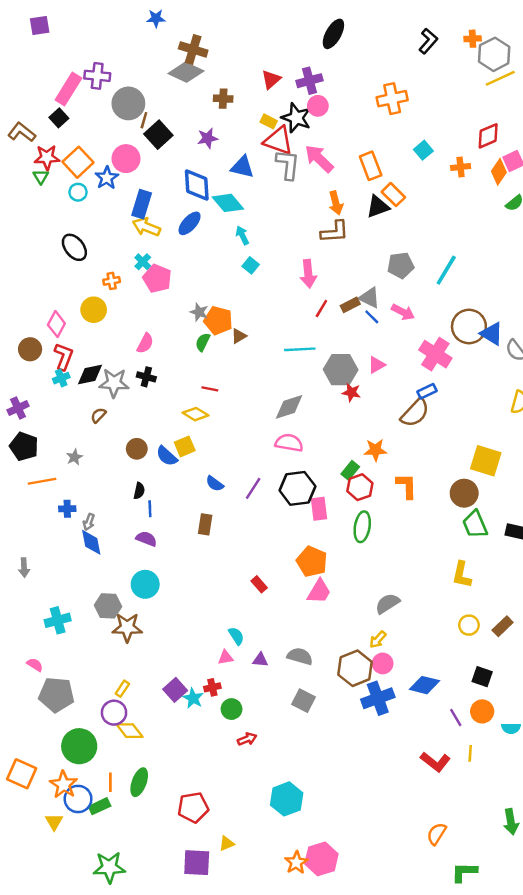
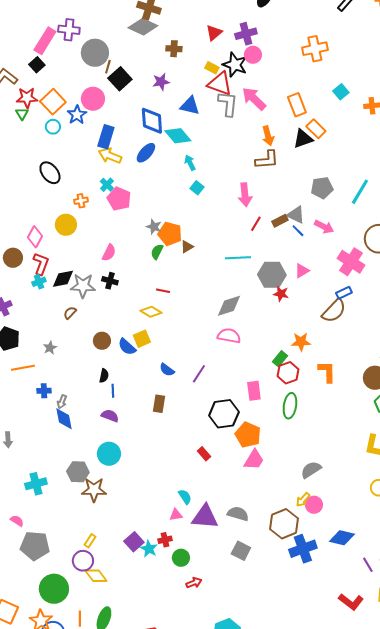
black hexagon: (297, 488) -> (224, 414), moved
purple triangle: (260, 660) -> (205, 517), size x2.0
pink circle: (383, 663) -> (314, 505), moved

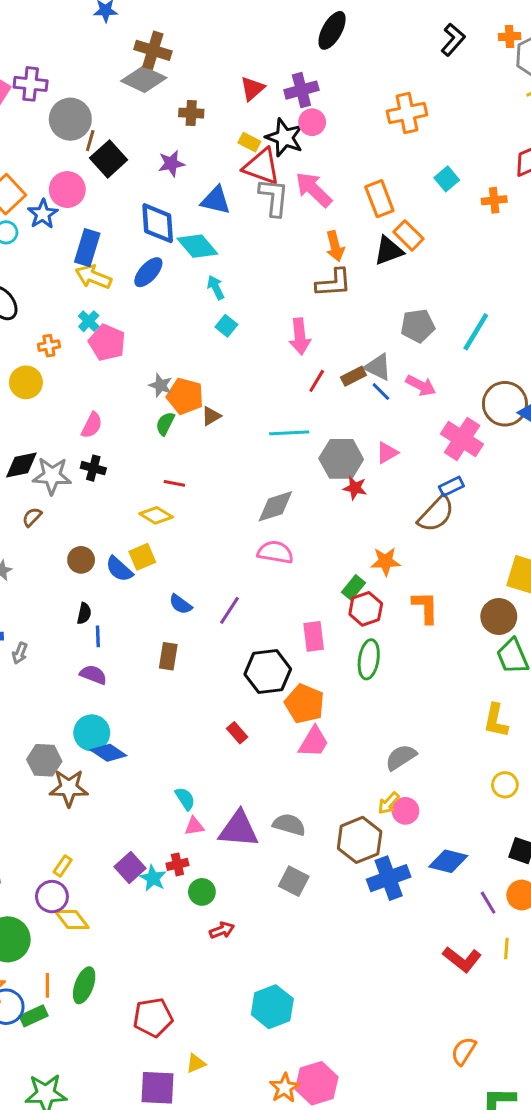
blue diamond: (64, 419) -> (109, 753), moved, turned -45
cyan semicircle: (185, 497) -> (185, 799), moved

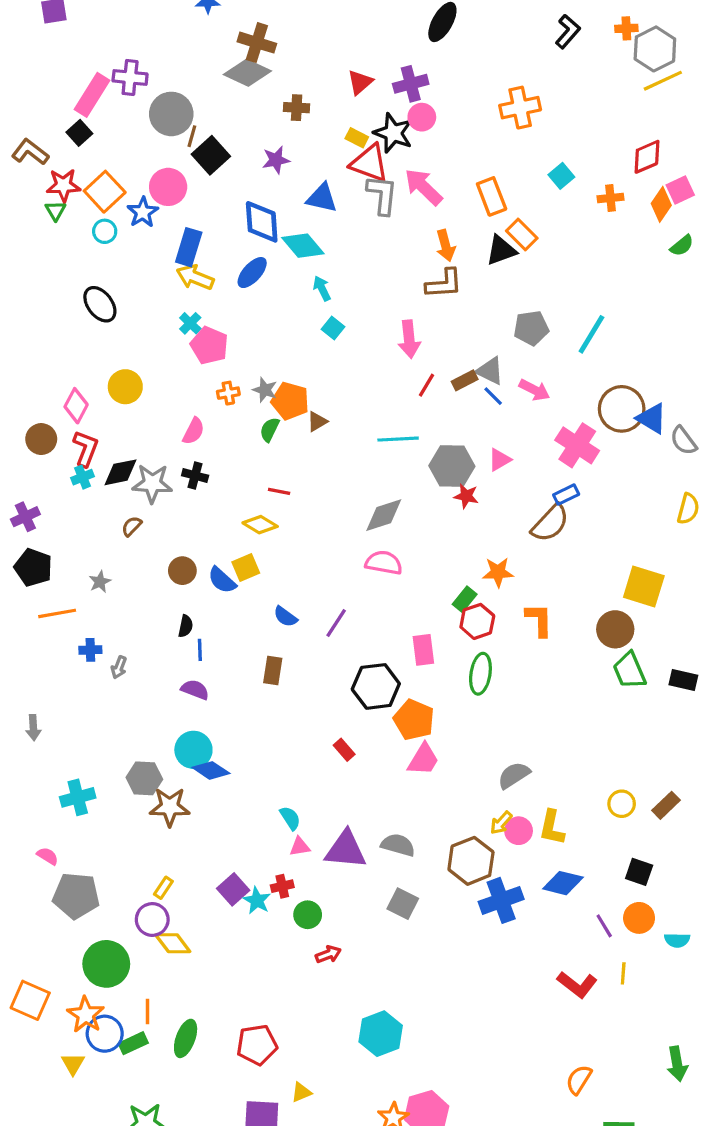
orange cross: (49, 346) -> (228, 393), moved
yellow L-shape: (496, 721) -> (552, 828), moved
green ellipse: (84, 985) -> (186, 1038), moved

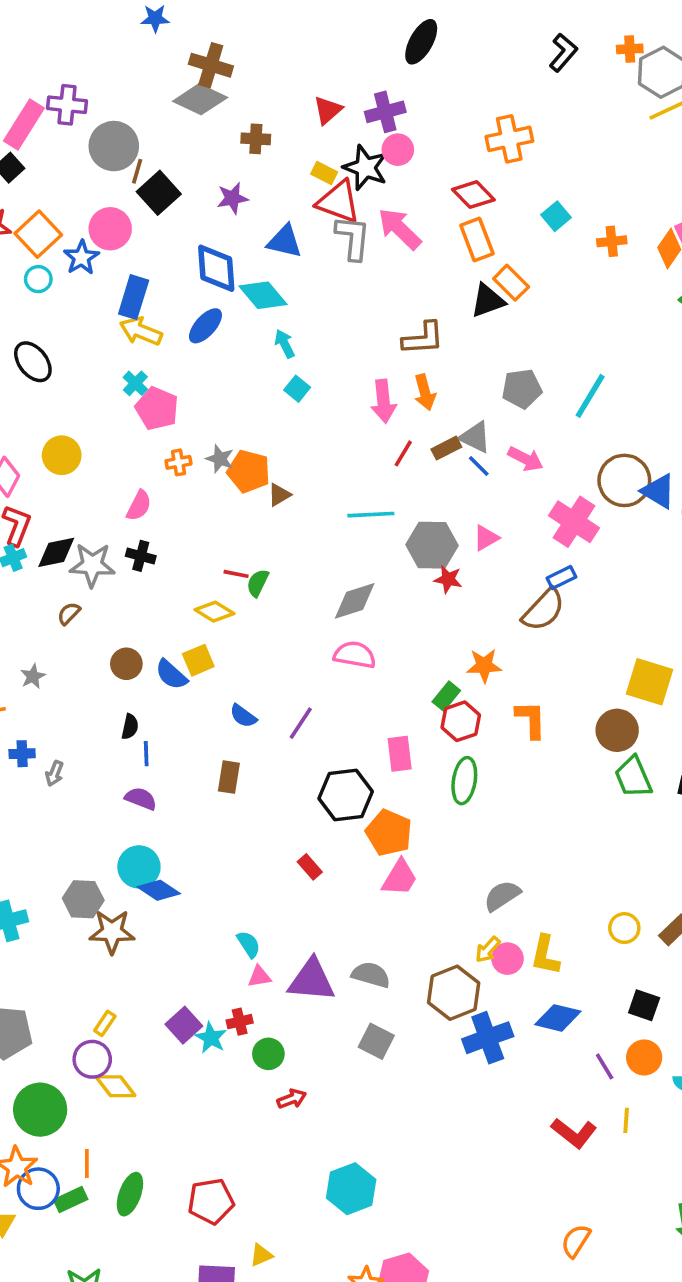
red diamond: (647, 157) -> (473, 195), moved, turned 69
orange arrow: (446, 246) -> (425, 392), moved
green semicircle: (270, 430) -> (258, 583), moved

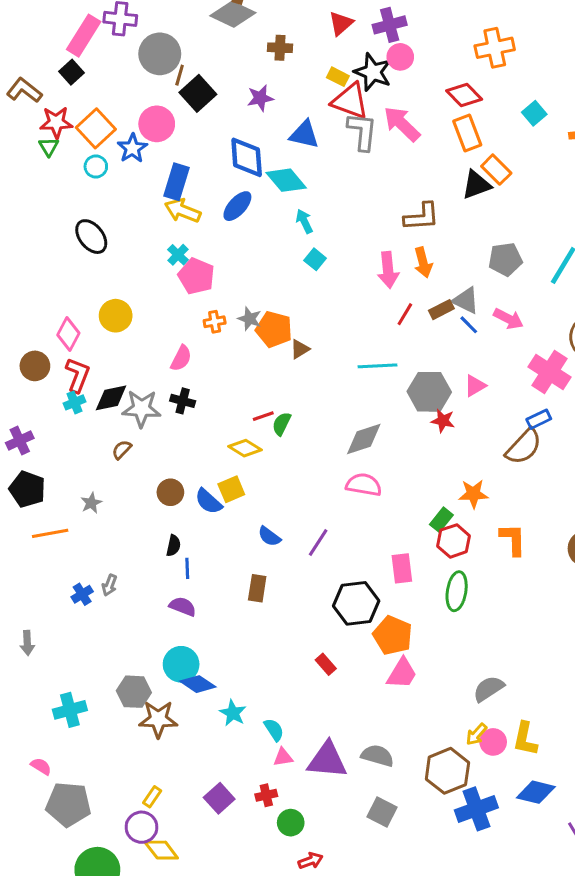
red line: (236, 574) -> (263, 416), turned -30
blue cross: (22, 754) -> (82, 594), moved, turned -30
cyan star: (211, 1038) -> (233, 713), moved

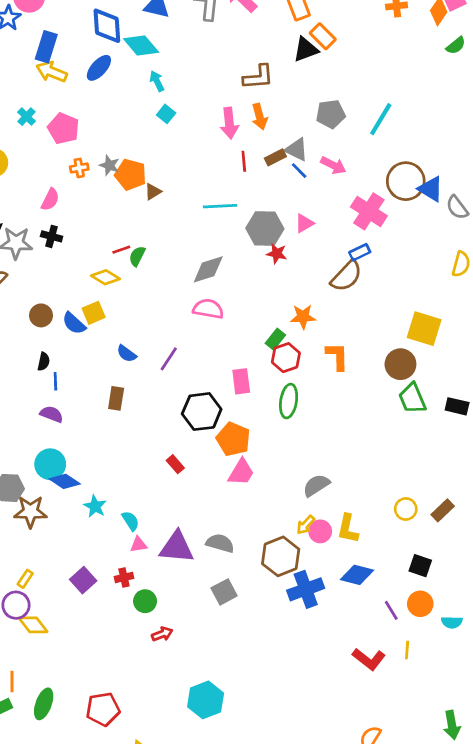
cyan cross: (178, 255) -> (27, 117), moved
red line: (405, 314) -> (244, 161), turned -36
gray square: (382, 812) -> (224, 592), turned 35

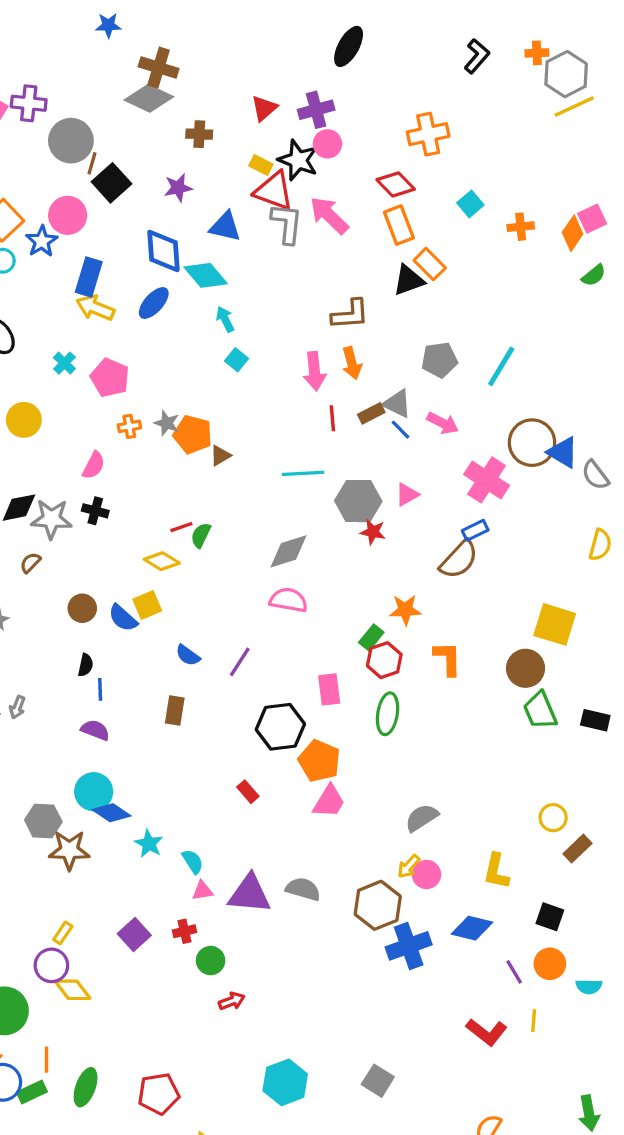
yellow circle: (406, 509) -> (553, 818), moved
yellow L-shape: (348, 529) -> (496, 871), moved
gray square: (224, 592) -> (378, 1081), moved, turned -30

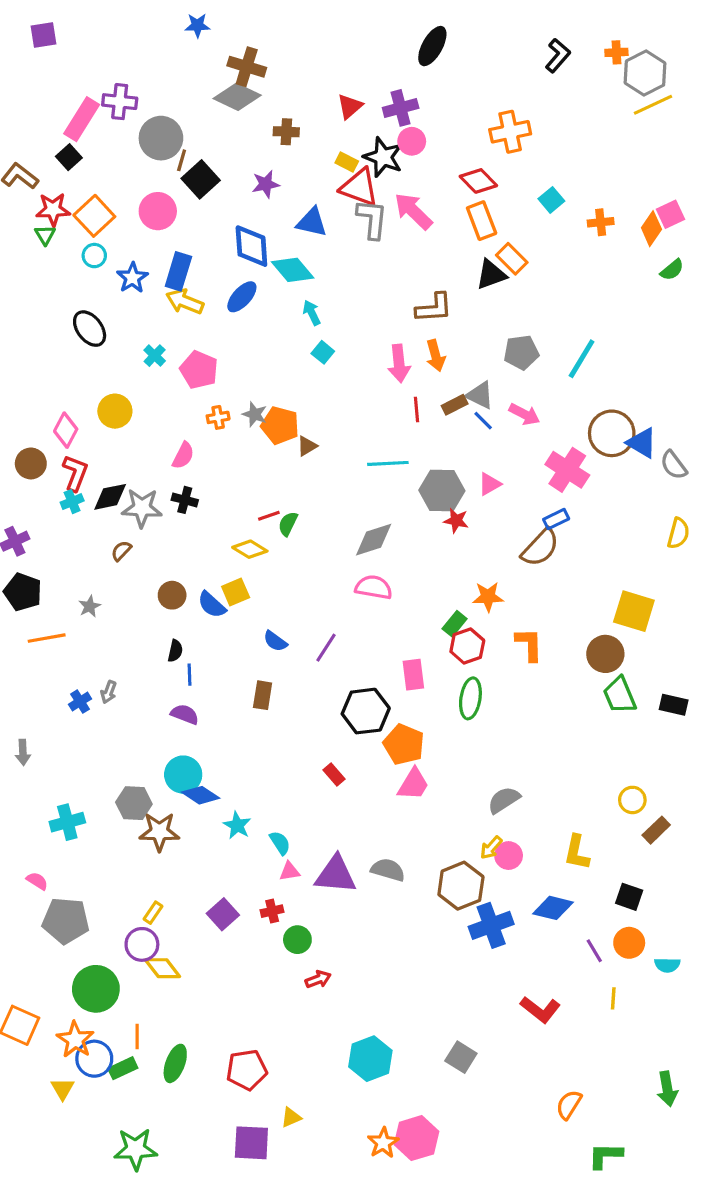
blue star: (42, 241) -> (132, 278), moved
red L-shape: (487, 1032) -> (540, 1009), moved

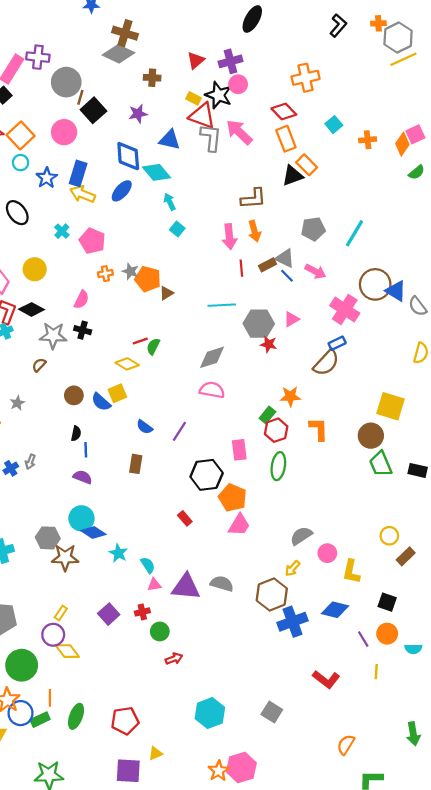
black diamond: (110, 497) -> (31, 309), moved, turned 40
pink circle: (509, 856) -> (327, 553), moved

